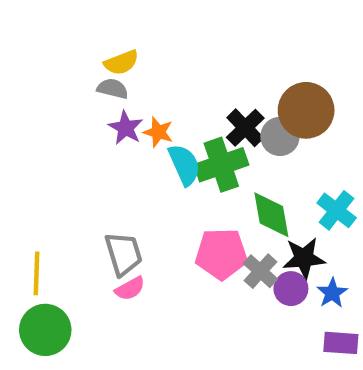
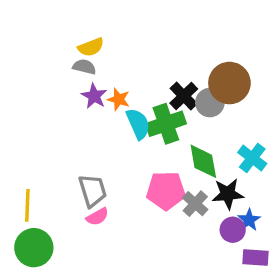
purple circle: (291, 289) -> (233, 230), moved

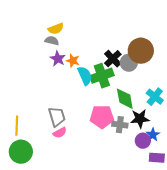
gray cross: (195, 204) -> (120, 125), turned -35

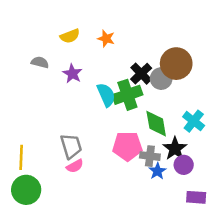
gray semicircle: (52, 41) -> (40, 62), moved
orange star: (73, 61) -> (106, 39), moved
black star: (140, 119) -> (175, 149), turned -30
blue star: (153, 135) -> (157, 171), moved
purple circle: (143, 141) -> (184, 165), moved

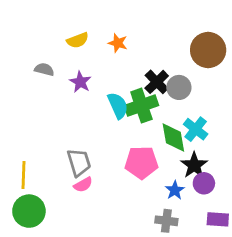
brown circle: (176, 64) -> (208, 50), moved
cyan cross: (194, 121) -> (196, 129), moved
gray cross: (150, 156) -> (166, 221), moved

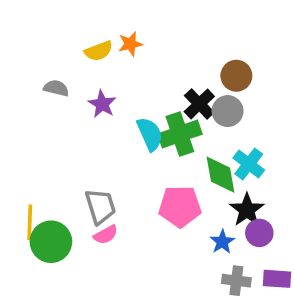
orange star: (118, 43) -> (130, 44), moved, turned -30
brown circle: (208, 50) -> (236, 76), moved, size x0.7
green circle: (29, 211) -> (51, 242), moved
gray cross: (166, 221) -> (236, 281), moved

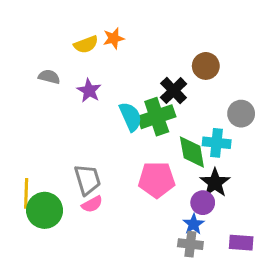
gray circle: (228, 111) -> (241, 114), moved
cyan cross: (249, 164) -> (217, 143), turned -32
purple circle: (259, 233) -> (203, 203), moved
blue star: (222, 242) -> (193, 224), moved
gray cross: (236, 281) -> (190, 244), moved

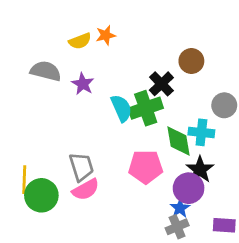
gray semicircle: (49, 77) -> (46, 71), size x1.5
purple circle: (203, 203) -> (189, 188), size x1.4
pink semicircle: (92, 204) -> (86, 190), size x1.4
gray cross: (190, 244) -> (177, 227), turned -30

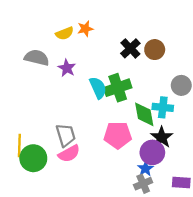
black cross: (161, 84) -> (130, 48), moved

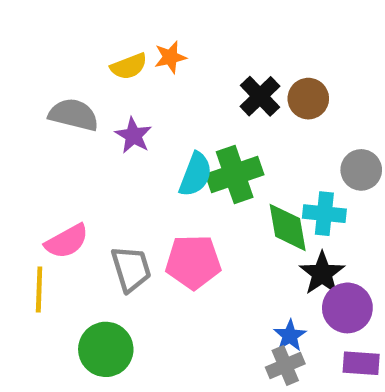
cyan semicircle: (98, 88) -> (196, 175), turned 45
pink pentagon: (118, 135) -> (193, 262), moved
purple circle: (152, 152) -> (347, 308), moved
pink semicircle: (69, 154) -> (67, 241), moved
green circle: (33, 158) -> (106, 349), moved

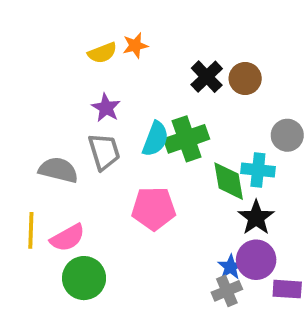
gray semicircle: (74, 115) -> (58, 170), moved
pink semicircle: (67, 241) -> (68, 238), moved
gray trapezoid: (131, 269) -> (104, 152), moved
purple circle: (347, 308) -> (256, 260), moved

